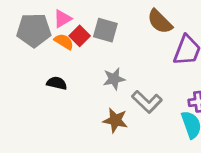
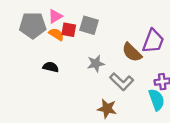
brown semicircle: (160, 22) -> (132, 52), moved
red square: (80, 36) -> (69, 30), turned -35
brown star: (115, 120) -> (107, 109), moved

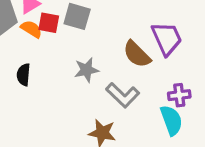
purple trapezoid: (153, 41) -> (167, 38), turned -45
black semicircle: (51, 67) -> (24, 75), turned -98

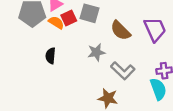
red square: (49, 23) -> (69, 18), turned -35
brown semicircle: (137, 54) -> (120, 31), moved

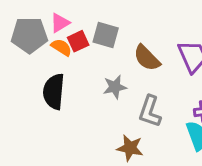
black semicircle: (51, 56) -> (54, 92), size x1.6
gray L-shape: (123, 71) -> (150, 111), turned 65

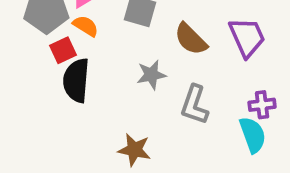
red square: (78, 41) -> (63, 50), moved
brown star: (130, 148) -> (134, 150), moved

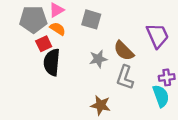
brown semicircle: (191, 39) -> (124, 51), moved
brown star: (134, 150) -> (101, 105), moved

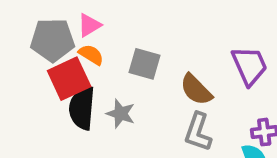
gray square: (91, 19) -> (145, 64), moved
red square: (44, 44) -> (69, 79), size x1.6
gray star: (98, 59) -> (121, 114), moved, turned 30

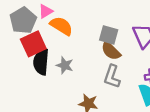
gray pentagon: (52, 40) -> (23, 20), turned -30
orange semicircle: (91, 55) -> (61, 26), moved, size x1.5
gray square: (145, 64) -> (109, 35), moved

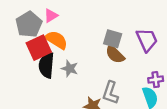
orange semicircle: (61, 26) -> (56, 40), moved
gray L-shape: (112, 77) -> (110, 93), moved

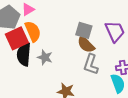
orange semicircle: (56, 40) -> (33, 31), turned 35
gray L-shape: (110, 93) -> (91, 64), moved

